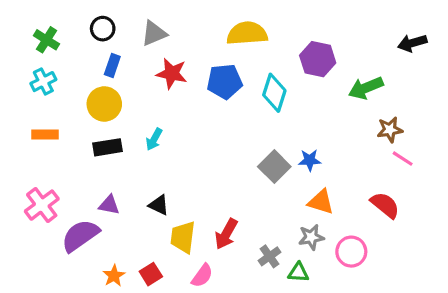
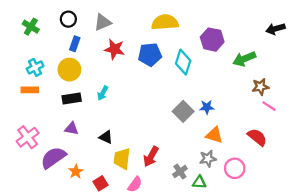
cyan cross: (43, 82) -> (35, 67), moved
purple triangle: (109, 205) -> (72, 129), moved
orange star: (114, 276) -> (76, 172), moved

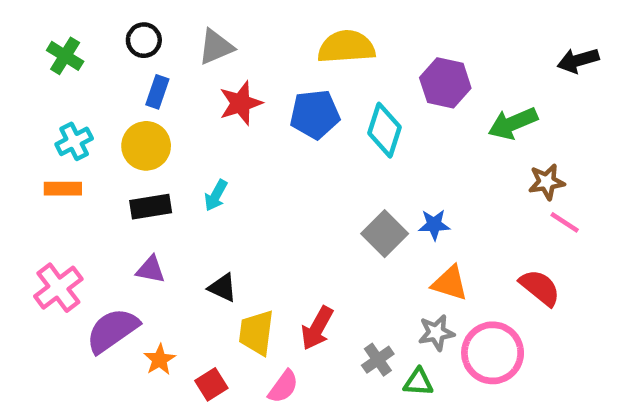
red star: (114, 49) -> (241, 103), turned -30
pink circle: (235, 168) -> (493, 353), size x1.4

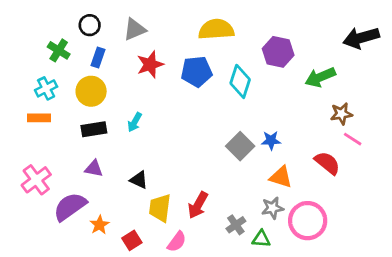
green cross: (65, 56) -> (59, 50), moved
black arrow: (578, 60) -> (361, 38), size x1.4
red semicircle: (540, 288) -> (327, 163), moved

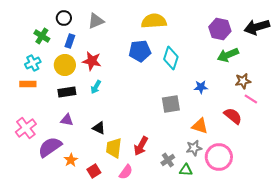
purple hexagon: (278, 52) -> (220, 29), moved
red star: (150, 65) -> (92, 61), moved, turned 30
blue star: (271, 140) -> (201, 87), moved
gray square: (240, 146) -> (171, 104), turned 36

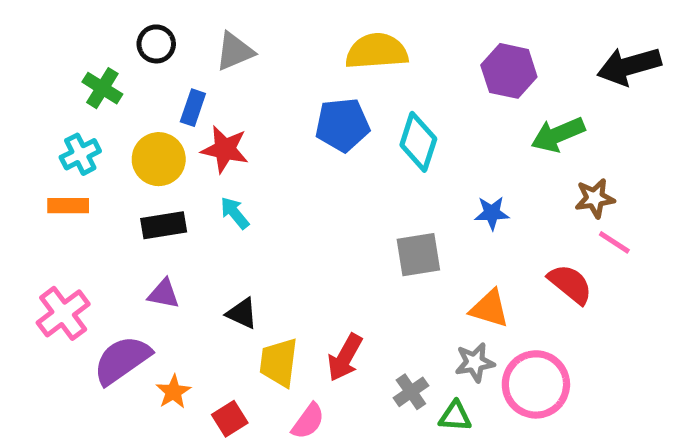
purple hexagon: (220, 29) -> (509, 71), moved
blue rectangle: (70, 41) -> (193, 108), moved
cyan arrow: (96, 87) -> (235, 213), turned 112

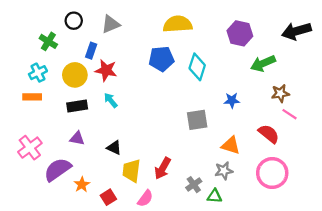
pink circle: (536, 384) -> (272, 173), moved

